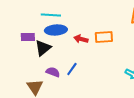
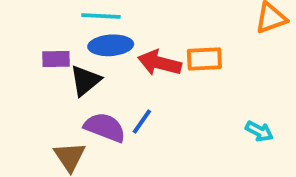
red arrow: (81, 39) -> (160, 63), size x1.5
purple semicircle: (53, 72) -> (105, 127), size x1.5

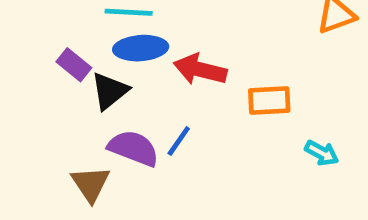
purple rectangle: (56, 59) -> (74, 65), turned 40
orange rectangle: (204, 59) -> (269, 101), moved

